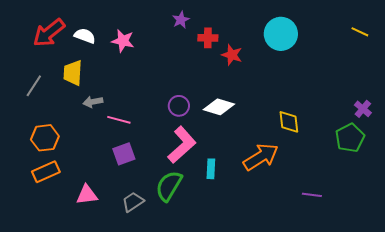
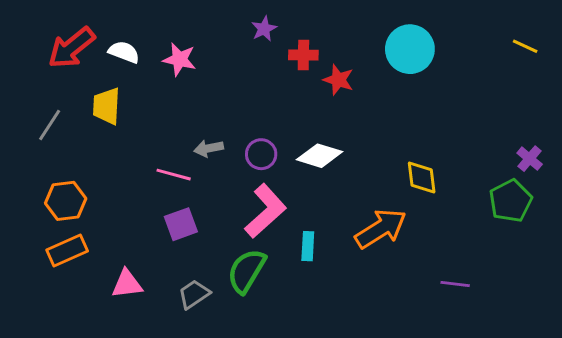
gray arrow: (93, 102) -> (209, 148), moved

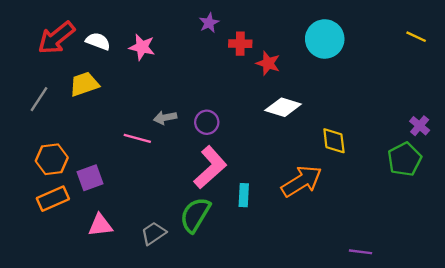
yellow trapezoid: (106, 106) -> (84, 84), turned 68
white diamond: (319, 156) -> (283, 107), moved
purple square: (181, 224) -> (90, 178), moved
purple line: (455, 284) -> (361, 252), moved

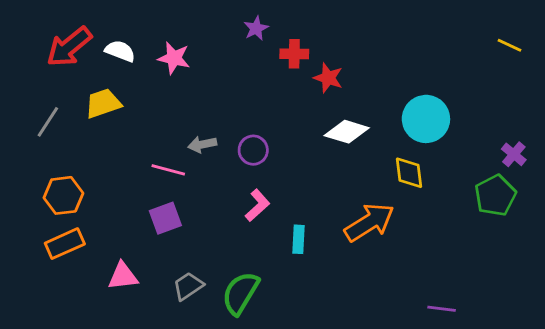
cyan circle: (325, 39) -> (426, 119), moved
pink L-shape: (210, 167) -> (257, 205), size x0.6
purple square: (90, 178) -> (165, 218), moved
green semicircle: (195, 215) -> (240, 293), moved

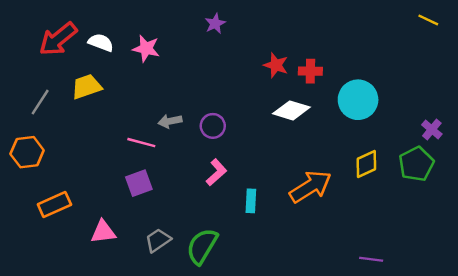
yellow line: (510, 45) -> (428, 20), moved
red cross: (294, 54) -> (310, 71), moved
yellow diamond: (409, 173) -> (366, 164), moved, turned 72
orange hexagon: (63, 195) -> (27, 152), moved

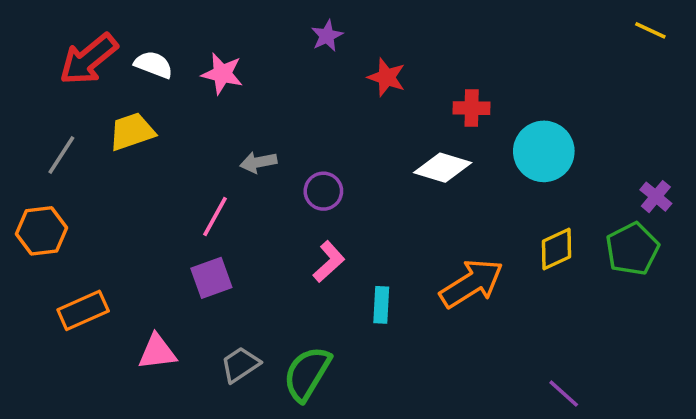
red star: (276, 65) -> (387, 77), moved
gray arrow: (170, 121) -> (258, 162), moved
pink line: (141, 143) -> (215, 216), turned -76
purple line: (371, 259) -> (564, 394), turned 35

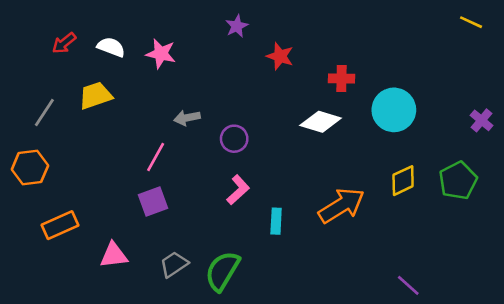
red arrow: (88, 59) -> (64, 43), size x0.6
purple cross: (656, 197) -> (482, 120), moved

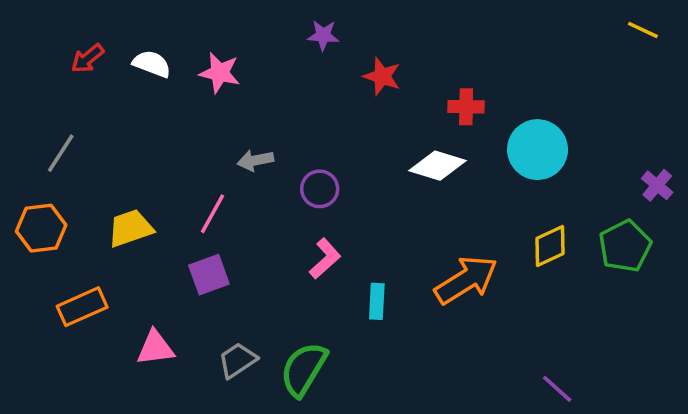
purple star: (237, 26) -> (323, 35), turned 30
yellow trapezoid: (95, 96) -> (130, 228), moved
purple cross: (482, 120) -> (657, 185), moved

